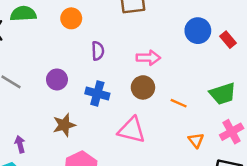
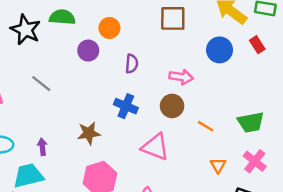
blue circle: (198, 31) -> (220, 50), moved
red rectangle: (228, 40) -> (257, 45), moved
purple circle: (57, 79) -> (88, 51), moved
pink cross: (232, 132) -> (255, 161), turned -30

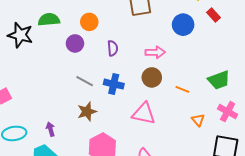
gray line: (41, 84) -> (85, 81), moved

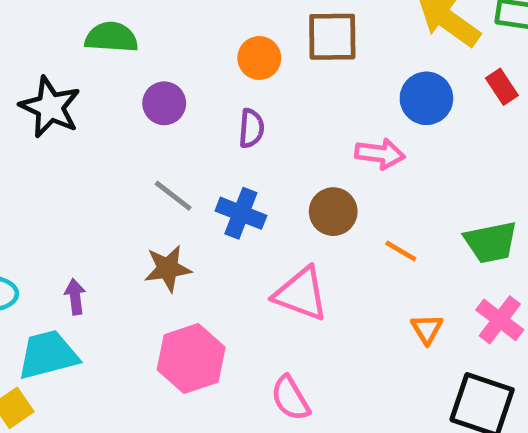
orange circle: (89, 22) -> (259, 58), moved
black star: (20, 35) -> (50, 107), moved
pink arrow: (155, 52) -> (380, 154), moved

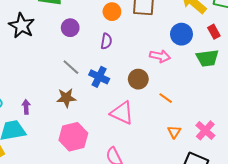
green trapezoid: (491, 242) -> (207, 58), moved

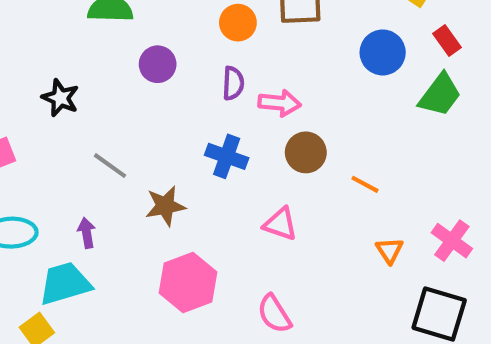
black star: (22, 26) -> (60, 98), moved, size x0.7
pink arrow: (160, 56) -> (280, 103), moved
green trapezoid: (207, 58) -> (440, 95), turned -40
gray line: (71, 67) -> (110, 166), moved
pink triangle: (122, 113) -> (280, 224), size x0.7

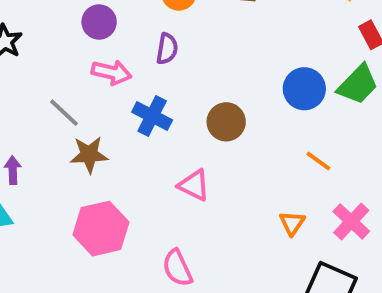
blue circle: (383, 52) -> (304, 89), moved
pink arrow: (280, 103) -> (111, 72), moved
gray line: (110, 166) -> (64, 113), moved
orange line: (365, 184) -> (318, 161), moved

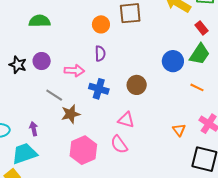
purple circle: (99, 22) -> (42, 61), moved
orange line: (318, 161) -> (197, 87), moved
pink semicircle: (177, 268) -> (119, 144), moved

